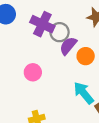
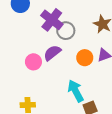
purple semicircle: (68, 46) -> (52, 53), moved

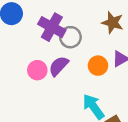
pink circle: (33, 62) -> (37, 70), moved

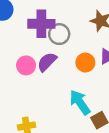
purple cross: (52, 27) -> (41, 24), turned -30

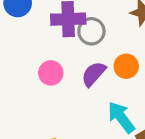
purple semicircle: (47, 62) -> (94, 74), moved

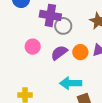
cyan arrow: (121, 117) -> (71, 83), turned -65

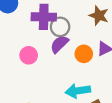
purple semicircle: (59, 53) -> (59, 44), moved

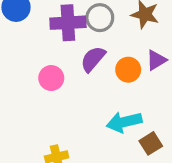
gray circle: (60, 27) -> (100, 18), moved

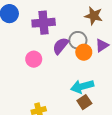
gray circle: (100, 18) -> (78, 40), moved
brown square: (151, 143) -> (84, 102), moved

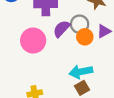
pink circle: (34, 59) -> (33, 41), size x1.5

